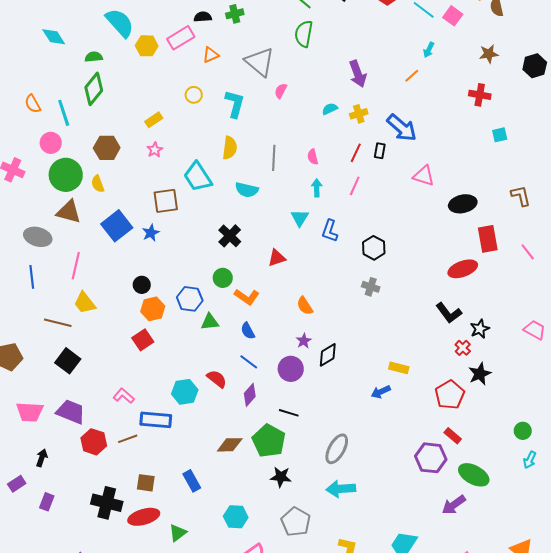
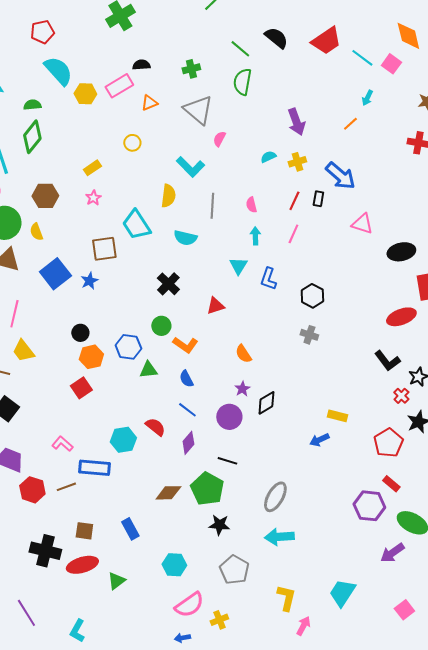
green cross: (235, 14) -> (191, 69), moved
cyan L-shape: (235, 104) -> (190, 167), moved, turned 120

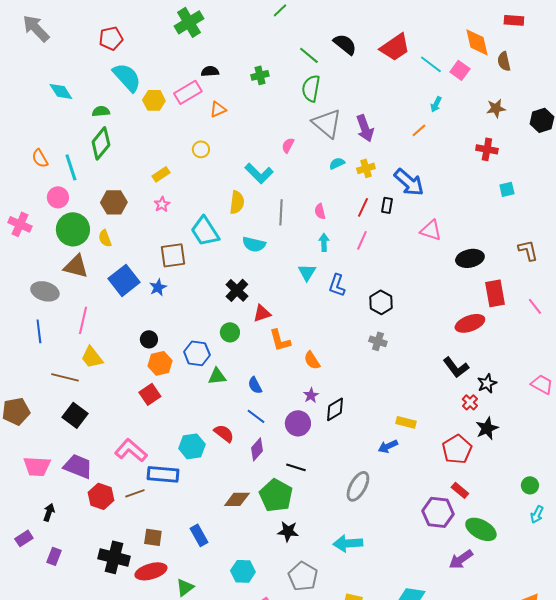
gray triangle: (198, 110) -> (327, 123), moved
red triangle: (215, 306) -> (262, 313), moved
orange L-shape: (185, 345) -> (280, 340), moved, turned 40
pink L-shape: (62, 444) -> (131, 450), size x1.5
gray ellipse: (275, 497) -> (358, 486), moved

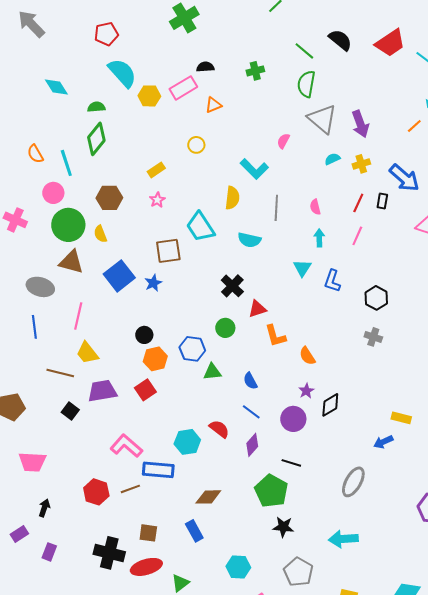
black square: (75, 415) -> (70, 411), size x0.7
purple trapezoid: (78, 466) -> (102, 391), moved, turned -32
brown diamond: (237, 499) -> (208, 497), moved

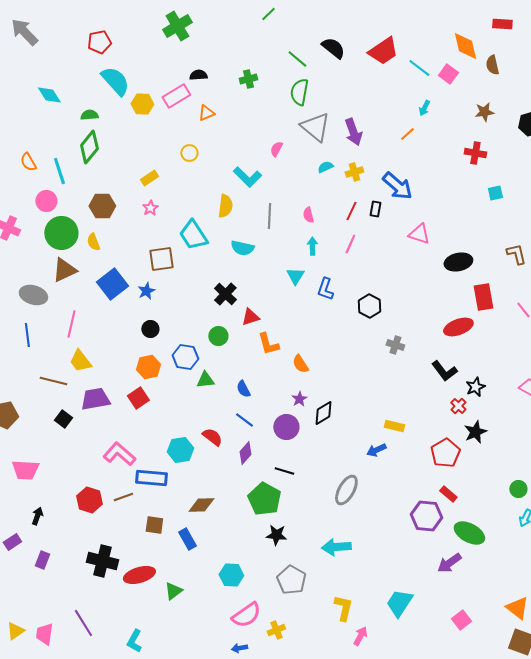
brown triangle: (71, 262) -> (64, 270), turned -40
black circle: (144, 335) -> (150, 329), moved
gray cross: (373, 337) -> (395, 345), moved
brown square: (148, 533) -> (154, 525), moved

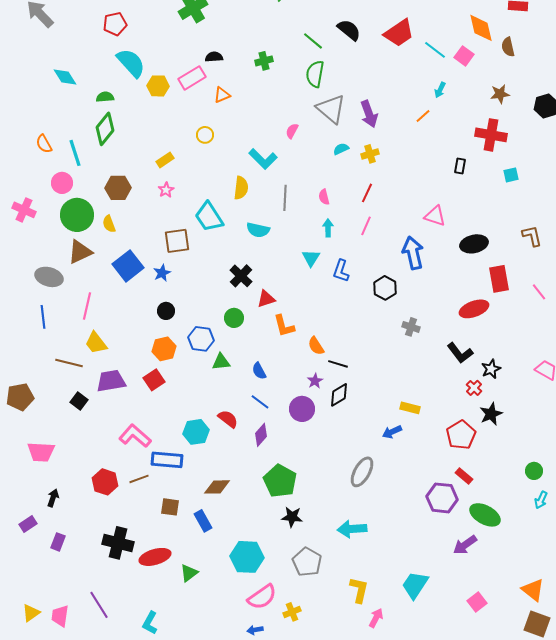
red cross: (475, 153) -> (491, 135), size x1.4
blue arrow: (397, 186) -> (413, 253), moved, turned -144
black rectangle: (375, 209) -> (460, 166), moved
black line: (284, 471) -> (338, 364), moved
cyan hexagon: (231, 575) -> (247, 557), size x1.4

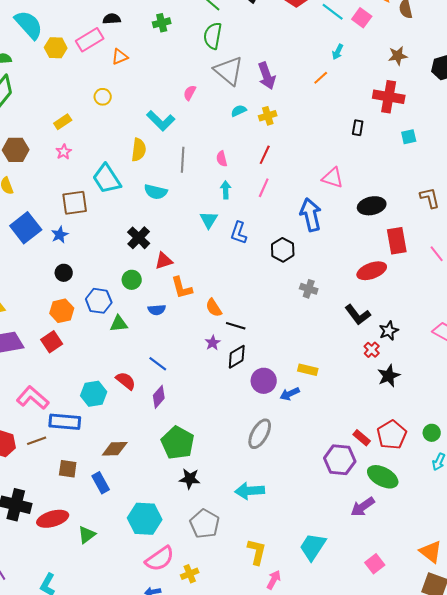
blue semicircle: (259, 371) -> (157, 310), moved, turned -66
purple circle: (302, 409) -> (264, 381), moved
red pentagon: (461, 435) -> (392, 435), moved

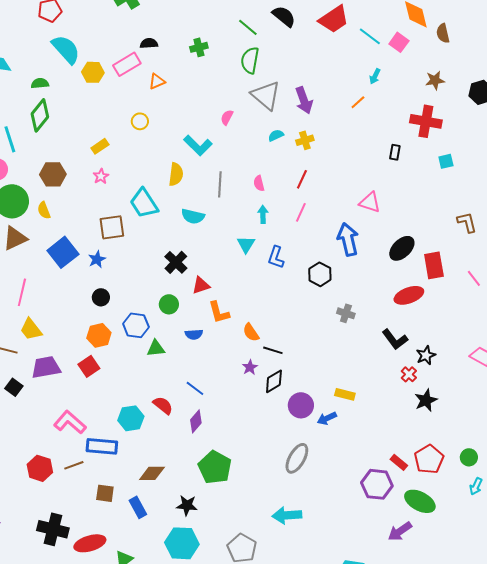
black ellipse: (372, 206) -> (402, 248), moved, turned -32
black star: (190, 479) -> (187, 505), moved

